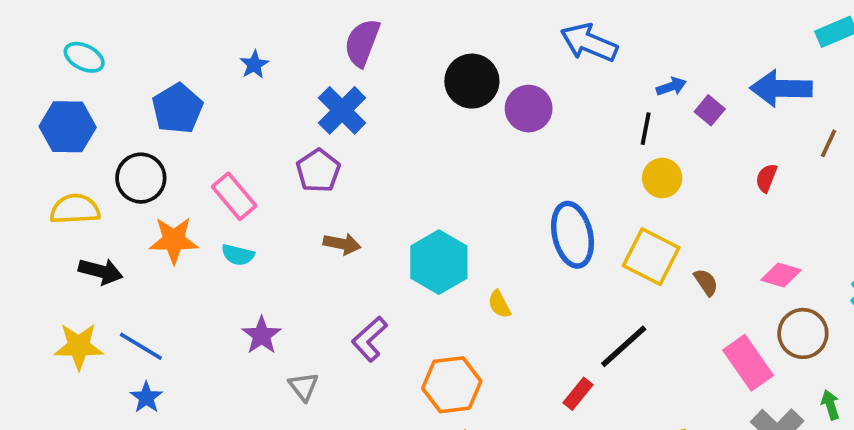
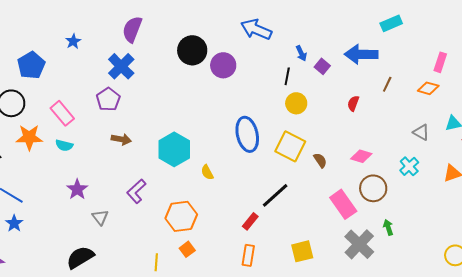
blue arrow: (671, 87) -> (301, 53), turned 84

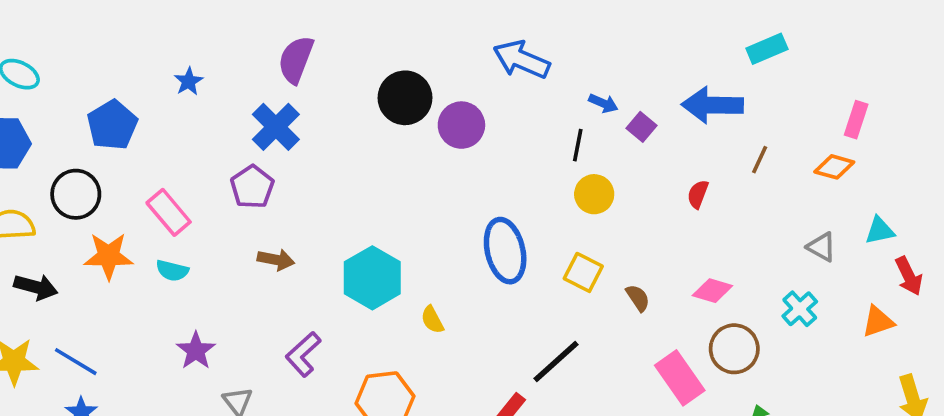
blue arrow: (301, 53) -> (603, 103), turned -42
yellow square: (290, 146) -> (583, 272), size x0.7

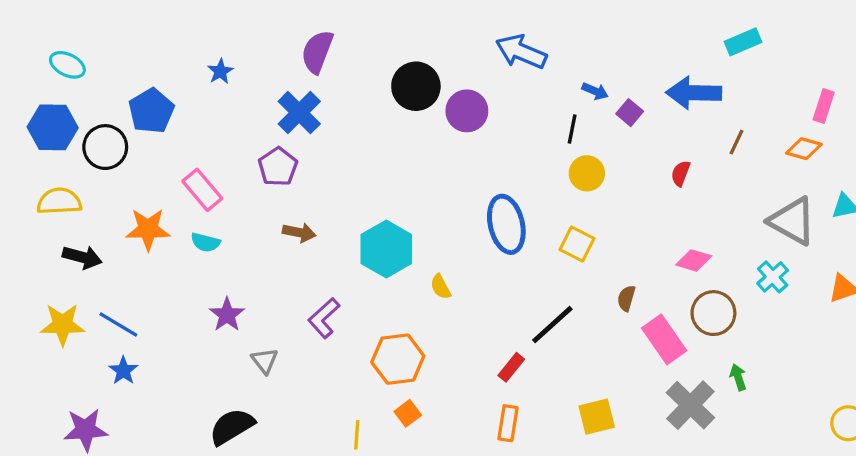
black circle: (76, 194) -> (105, 147), moved
gray triangle: (822, 247) -> (792, 221), size x1.8
brown semicircle: (638, 298) -> (626, 298), moved, turned -130

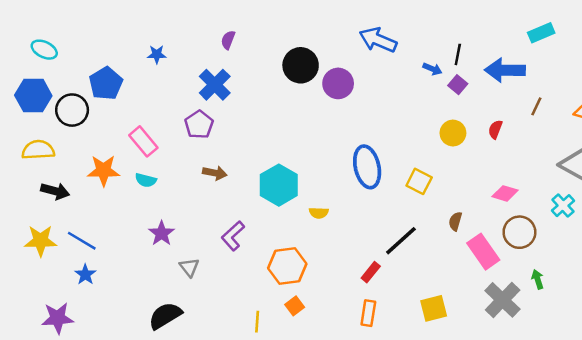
purple semicircle: (317, 52) -> (228, 40), size x0.6
blue star: (220, 71) -> (157, 54), turned 30
black line: (572, 129) -> (458, 54), moved
yellow circle: (587, 173) -> (453, 133), moved
yellow semicircle: (441, 287) -> (319, 213), turned -60

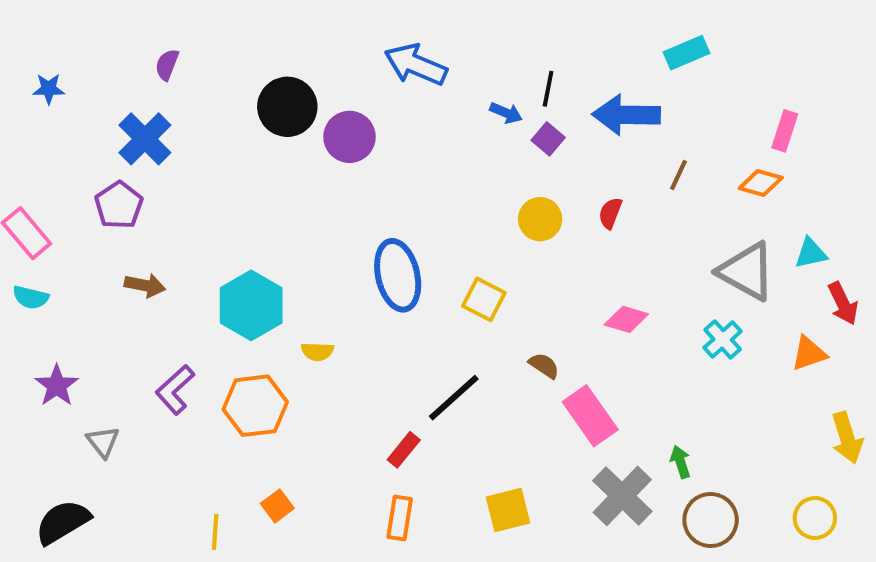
brown semicircle: (455, 221) -> (544, 366), turned 108
brown circle: (519, 232) -> (711, 520), moved
orange hexagon: (287, 266) -> (255, 406), moved

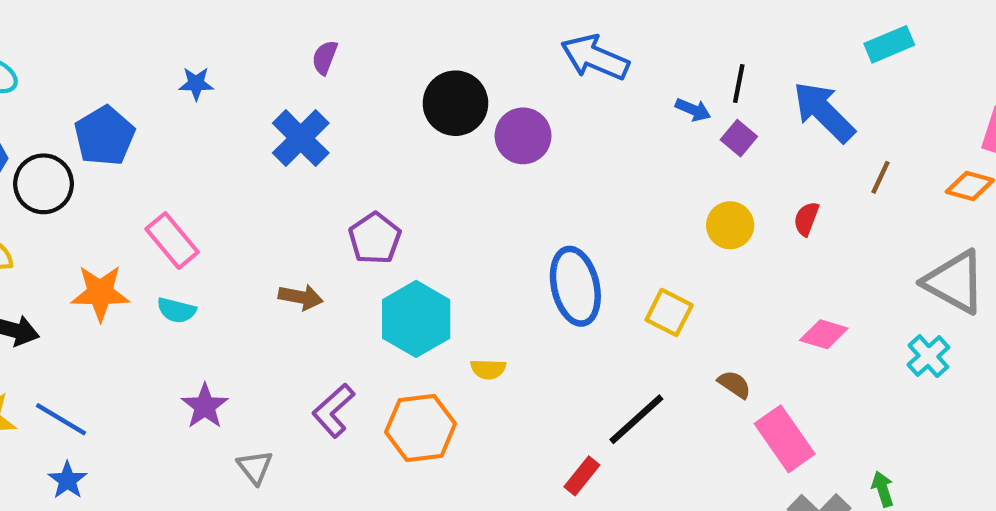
blue arrow: (626, 115) -> (824, 112), turned 44
purple pentagon: (119, 205) -> (375, 238), moved

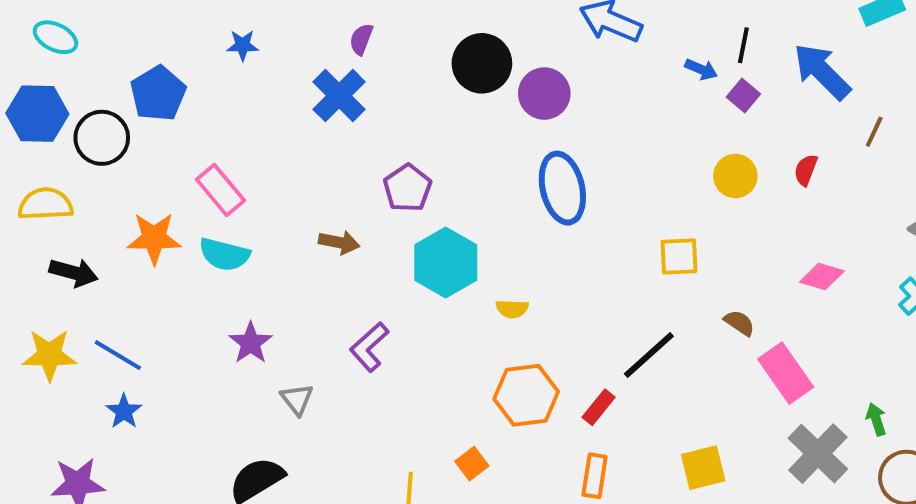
purple semicircle: (325, 57) -> (361, 39), moved
blue ellipse: (575, 286) -> (562, 188), moved
cyan semicircle: (176, 310) -> (224, 254), size x1.4
yellow square: (669, 312) -> (679, 256), turned -30
orange hexagon: (421, 428) -> (526, 395), moved

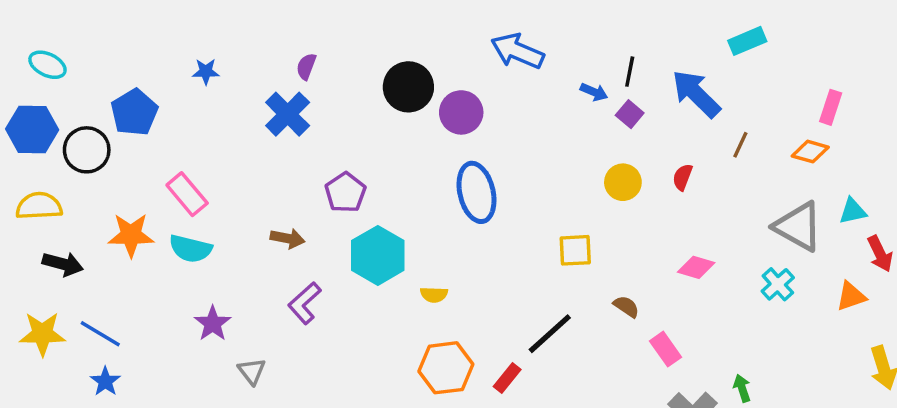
purple L-shape: (369, 347) -> (305, 303), moved
pink rectangle: (786, 373) -> (665, 349), size x0.7

